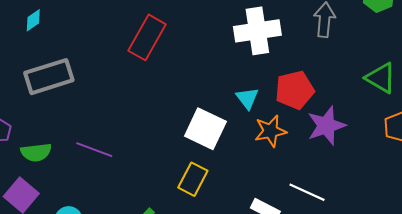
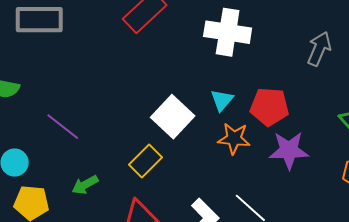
white cross: (257, 31) -> (228, 32), moved
purple line: (94, 150) -> (63, 127), moved

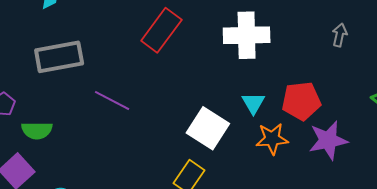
gray arrow: (319, 49) -> (340, 35), size x0.7
purple line: (63, 127) -> (112, 101), moved

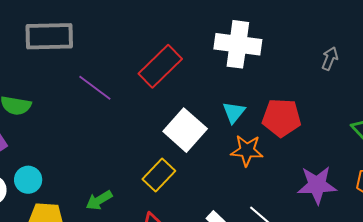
red rectangle: (161, 30) -> (160, 66), moved
purple star: (328, 140) -> (317, 185), moved

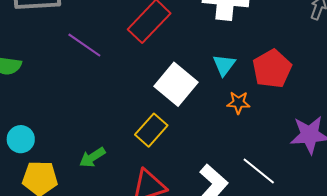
red pentagon: (282, 118) -> (272, 69), turned -30
orange star: (247, 150) -> (238, 103), size x0.7

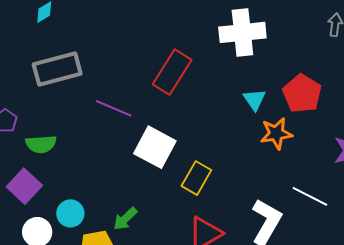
white square: (176, 84) -> (155, 147), moved
orange star: (238, 103) -> (276, 133), size x1.4
green arrow: (92, 157) -> (125, 219), moved

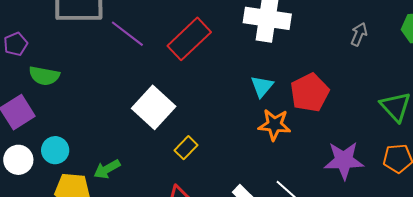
purple line: (114, 108) -> (127, 34), moved
yellow rectangle: (196, 178) -> (186, 148), size x0.7

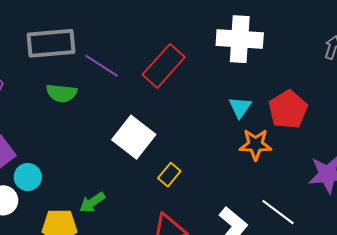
green semicircle: (44, 76) -> (62, 93), moved
cyan circle: (55, 150) -> (28, 177), moved

